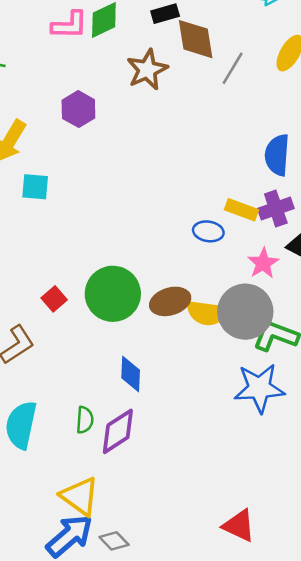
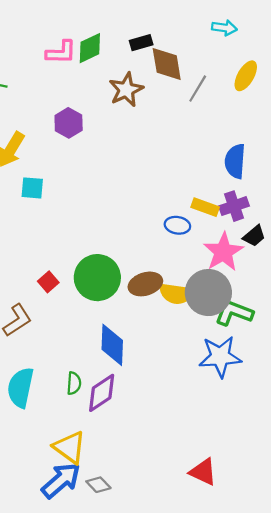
pink star: (263, 263) -> (223, 252), size x1.5
blue diamond: (131, 374) -> (112, 345), size x1.4

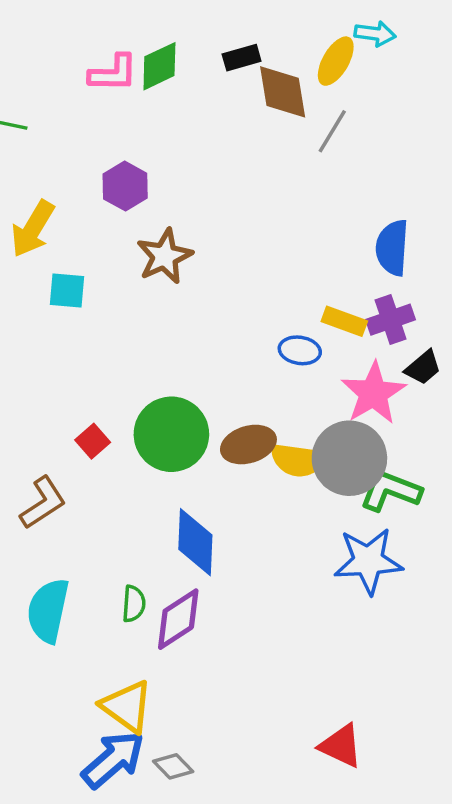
yellow ellipse: (246, 76) -> (336, 61), moved
brown star: (126, 90) -> (165, 256), moved

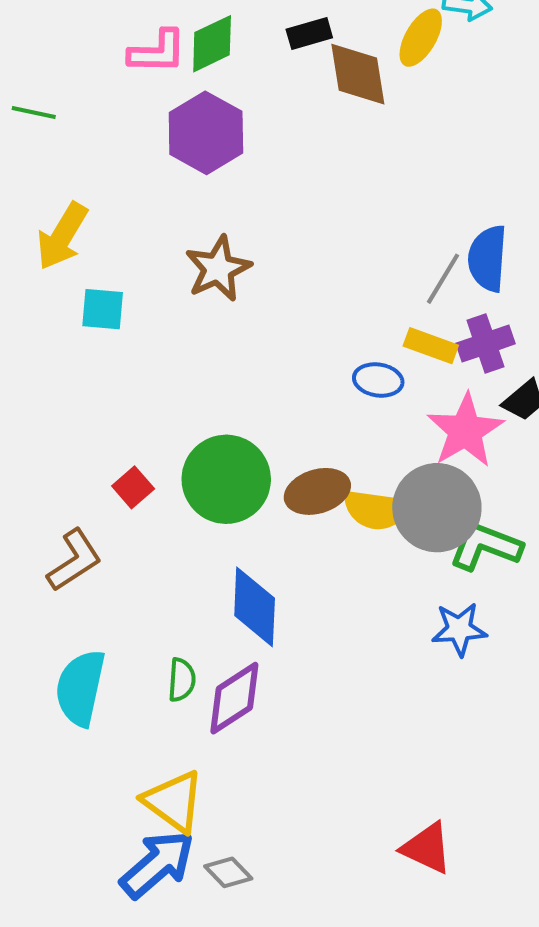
gray line: (332, 131) -> (443, 279), moved
purple hexagon: (125, 186) -> (206, 133), moved, size x1.4
blue star: (368, 561) -> (459, 629), size x0.7

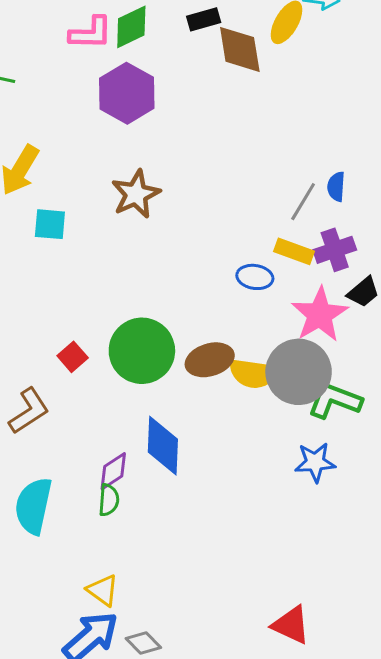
blue semicircle: (488, 258) -> (336, 187), size x0.6
purple diamond: (234, 698) -> (113, 471), moved, size x0.7
yellow triangle: (174, 801) -> (103, 590), size x0.7

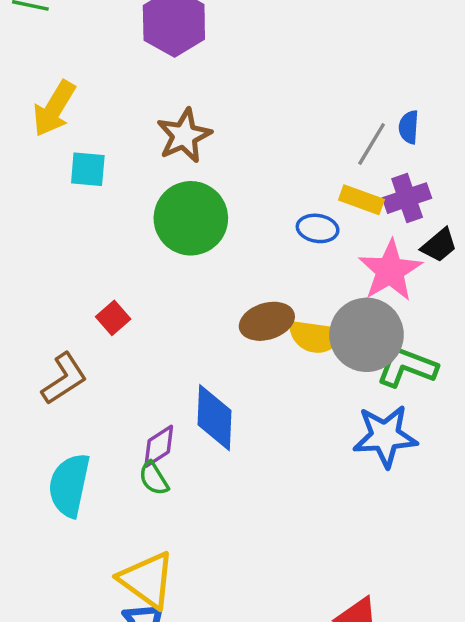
green circle: (142, 351) -> (191, 218), moved
blue star: (315, 462) -> (385, 436), size x1.4
green semicircle: (109, 500) -> (154, 478), turned 144
yellow triangle: (103, 590) -> (147, 580), size x1.6

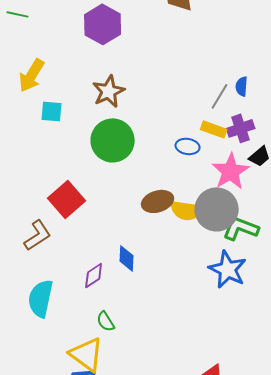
red square: (113, 318) -> (67, 199), size x1.8
blue diamond: (214, 418) -> (127, 258), size x0.7
blue star: (385, 436) -> (228, 269), turned 30
green semicircle: (154, 478) -> (106, 321), moved

